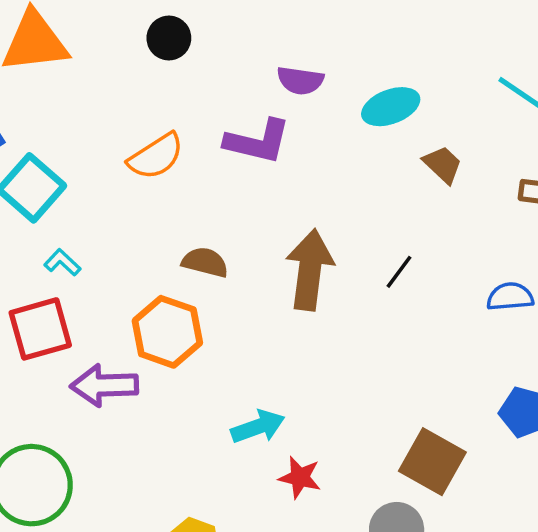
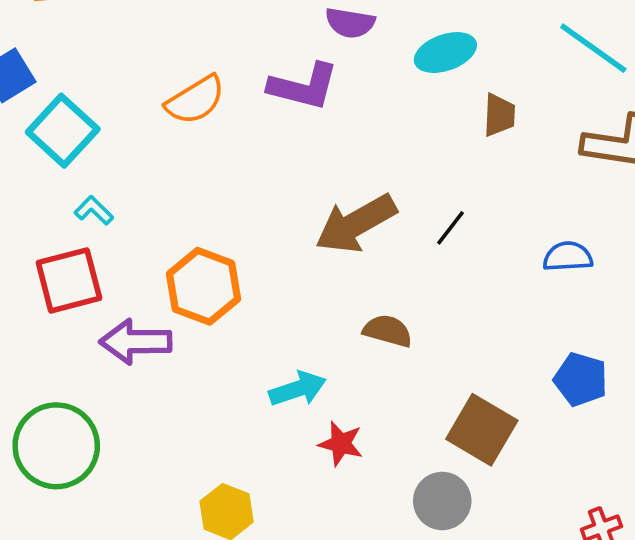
brown trapezoid: (443, 165) -> (499, 115), turned 48
brown semicircle: (205, 262) -> (388, 331), moved
brown arrow: (310, 270) -> (356, 224), turned -128

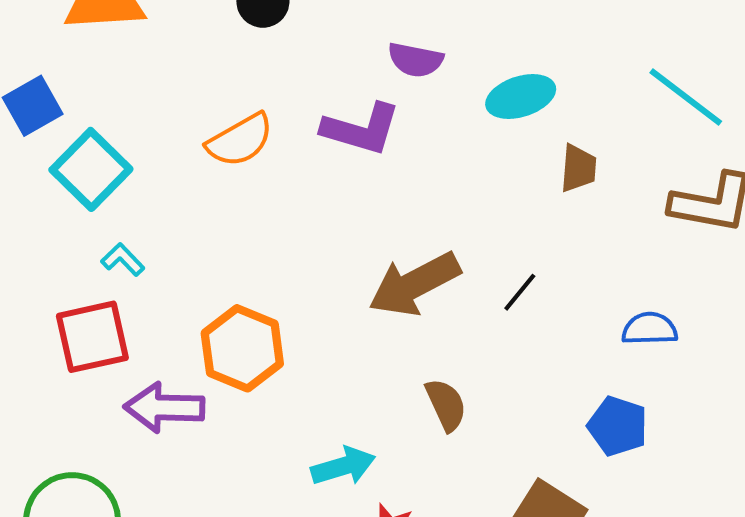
brown semicircle: (388, 331) -> (446, 405), turned 48
blue pentagon: (581, 379) -> (618, 426), moved

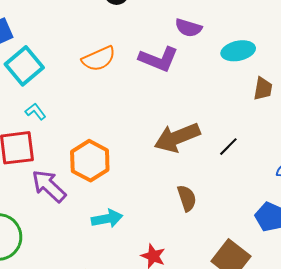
purple arrow: (164, 408) -> (49, 186), turned 36
cyan arrow: (343, 466) -> (107, 219), moved

